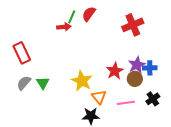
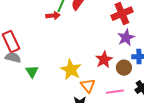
purple star: (137, 65) -> (126, 38), moved
gray semicircle: (24, 83) -> (13, 58), moved, turned 63

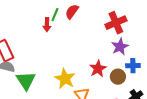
red arrow: (53, 16) -> (47, 25), turned 96
green triangle: (32, 72) -> (26, 81), size x1.5

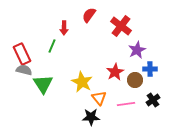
green line: (55, 15) -> (52, 46), moved
red cross: (116, 23) -> (121, 26), moved, turned -30

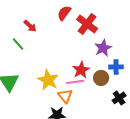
red semicircle: (89, 15) -> (64, 13), moved
red arrow: (64, 28) -> (30, 26), turned -48
green line: (52, 46) -> (18, 44), turned -64
pink line: (126, 104) -> (75, 82), moved

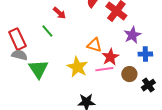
brown circle: (101, 78) -> (129, 74), moved
orange triangle: (65, 96) -> (94, 45), moved, turned -35

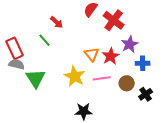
orange triangle: (94, 45) -> (92, 54), turned 35
red star: (110, 57) -> (111, 56), moved

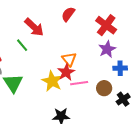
red cross: (114, 20) -> (106, 25), moved
red arrow: (57, 22) -> (34, 27), size x1.5
red star: (111, 56) -> (66, 72), moved

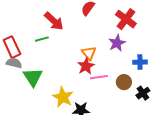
green line: (22, 45) -> (42, 39), turned -64
purple star: (107, 49) -> (117, 43), moved
yellow star: (52, 81) -> (63, 97), moved

